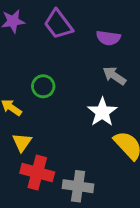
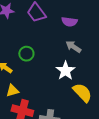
yellow triangle: (22, 142) -> (12, 91), turned 40

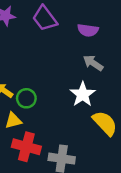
green circle: (26, 54) -> (26, 98), moved

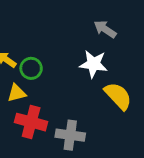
white star: (83, 94) -> (93, 64), turned -30

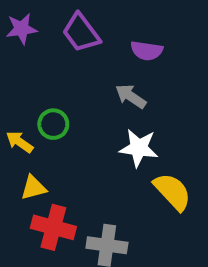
gray arrow: (105, 29) -> (131, 96), moved
green circle: (31, 68) -> (53, 124), moved

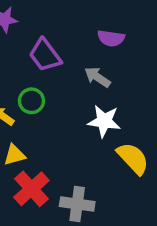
purple trapezoid: (81, 33) -> (45, 55), moved
red cross: (53, 227) -> (31, 189), turned 33

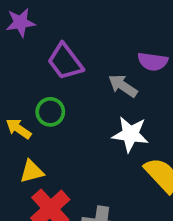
purple semicircle: (111, 38) -> (153, 62), moved

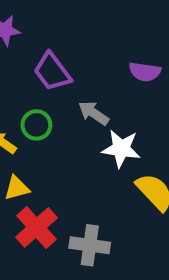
gray arrow: (123, 86) -> (94, 113), moved

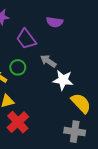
purple semicircle: (145, 72) -> (55, 22), moved
gray cross: (90, 245) -> (75, 132), moved

